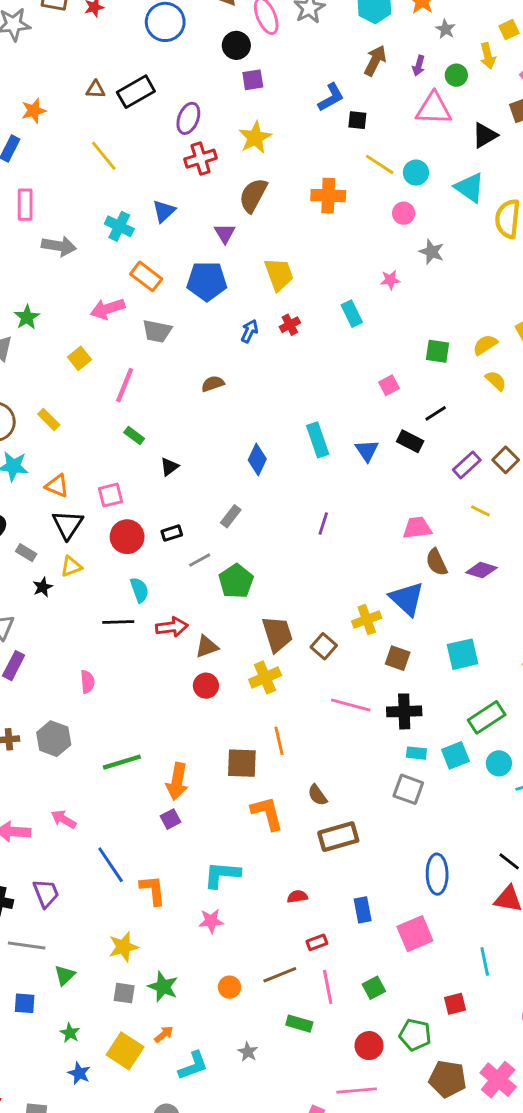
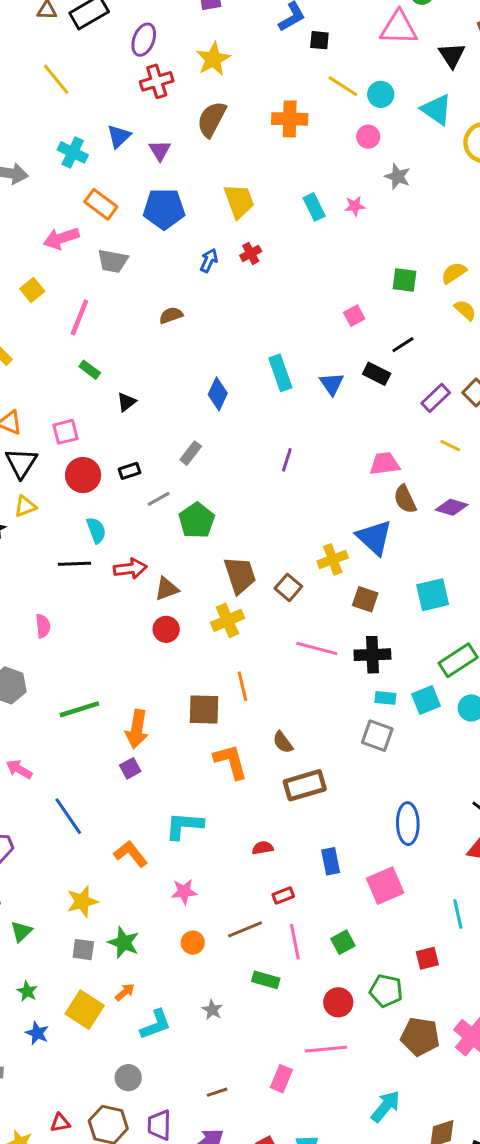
black triangle: (485, 135) -> (452, 55), turned -32
purple triangle: (225, 233) -> (160, 150), moved
cyan rectangle: (352, 314) -> (314, 207), moved
orange L-shape: (153, 890) -> (131, 854), moved, turned -32
pink star: (211, 921) -> (184, 892), moved

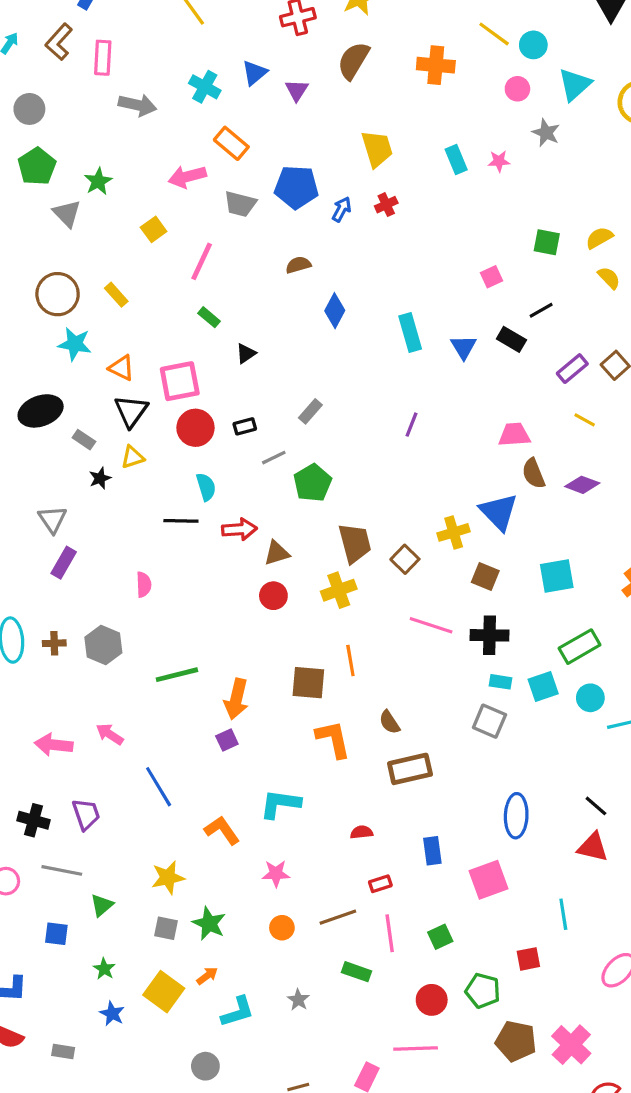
cyan triangle: (437, 110) -> (575, 85), moved, turned 40
blue pentagon: (164, 209) -> (296, 187), moved
blue diamond: (218, 394) -> (335, 311), moved
pink square: (66, 432) -> (180, 381), size x1.5

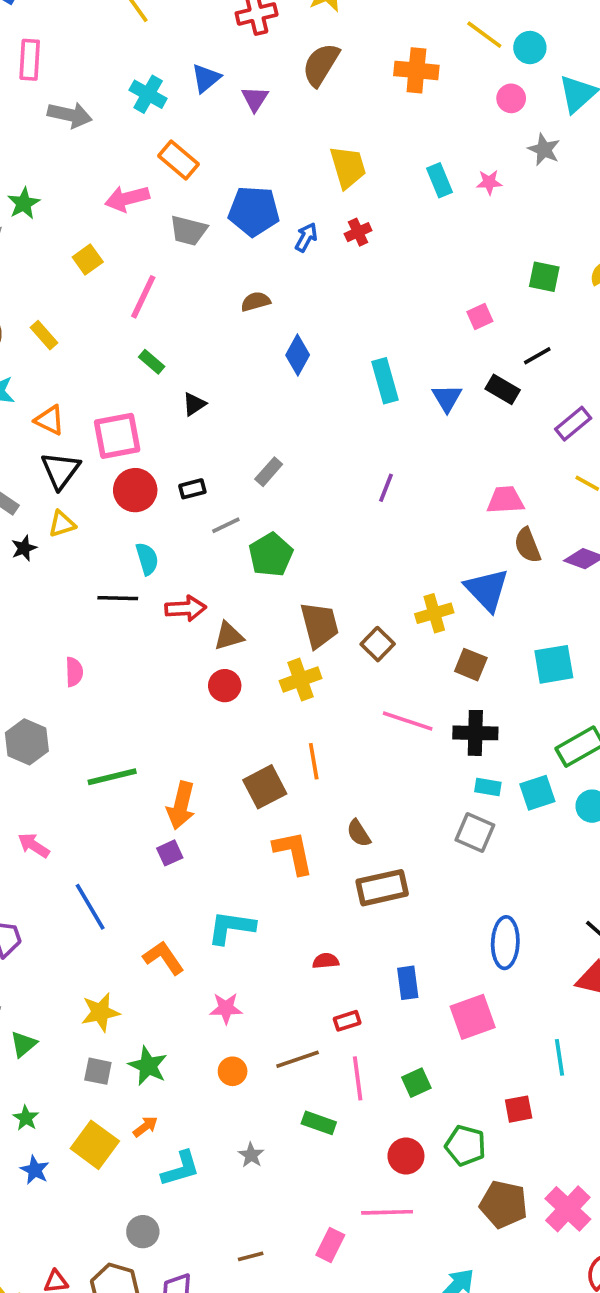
brown square: (308, 683) -> (265, 787), turned -33

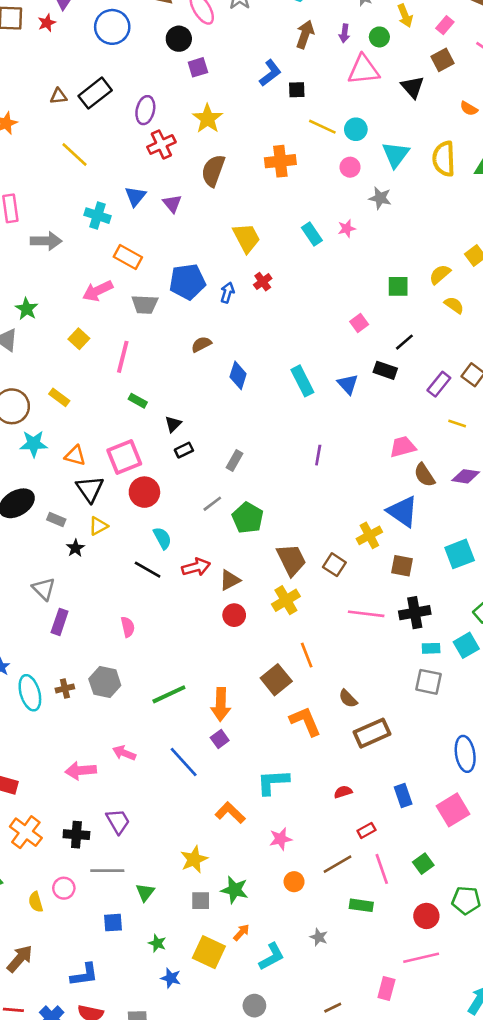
black rectangle: (192, 489) -> (184, 450), moved
black line: (118, 598) -> (148, 570), turned 40
blue line: (90, 907) -> (184, 762), moved

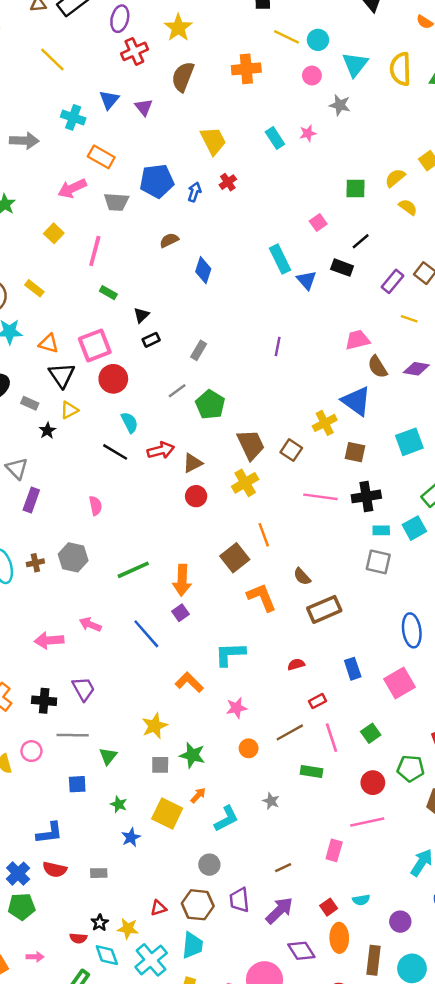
cyan rectangle: (302, 381) -> (280, 259), moved
blue star: (171, 978) -> (131, 837), turned 30

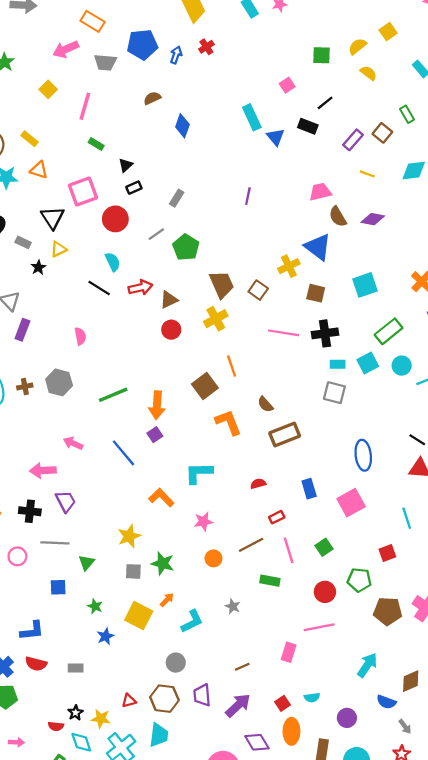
orange triangle: (49, 343) -> (39, 170), moved
red circle: (113, 379) -> (115, 219), moved
pink arrow: (49, 640) -> (43, 470), moved

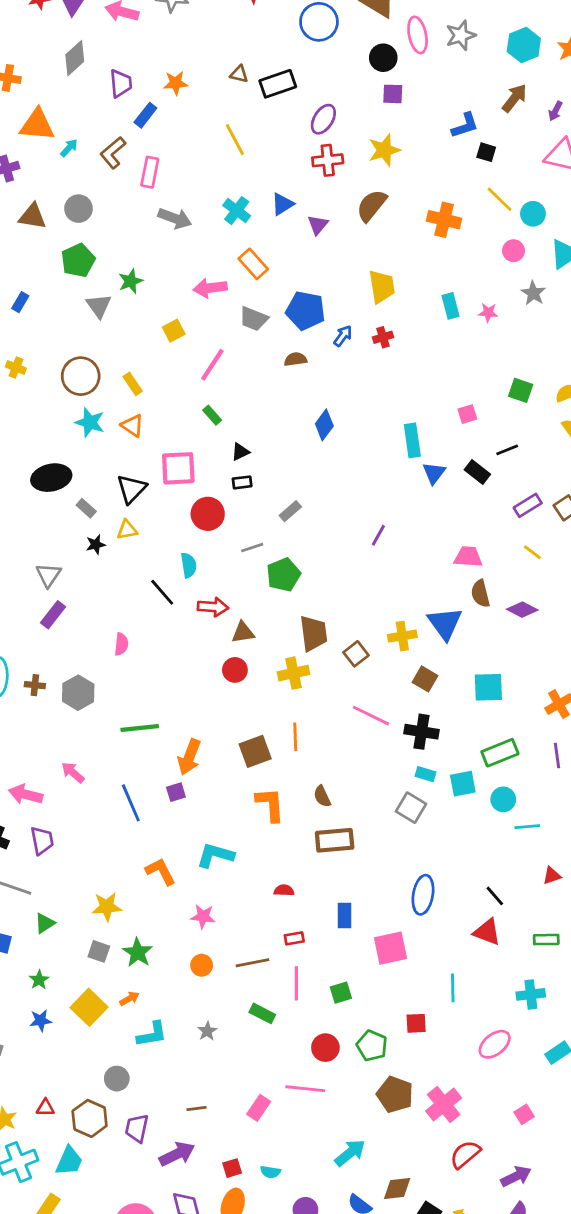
brown semicircle: (152, 98) -> (295, 359), moved

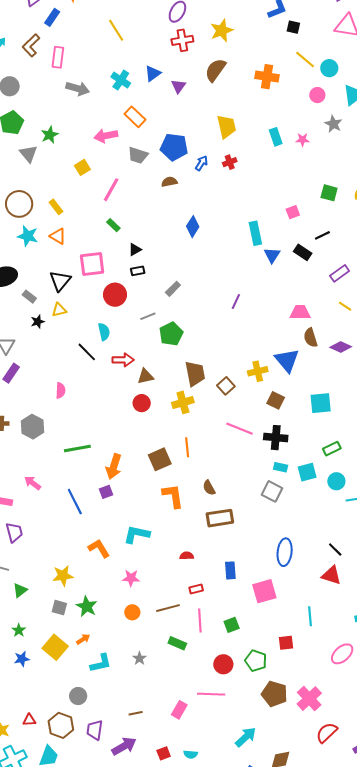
green rectangle: (500, 753) -> (332, 449), size x0.7

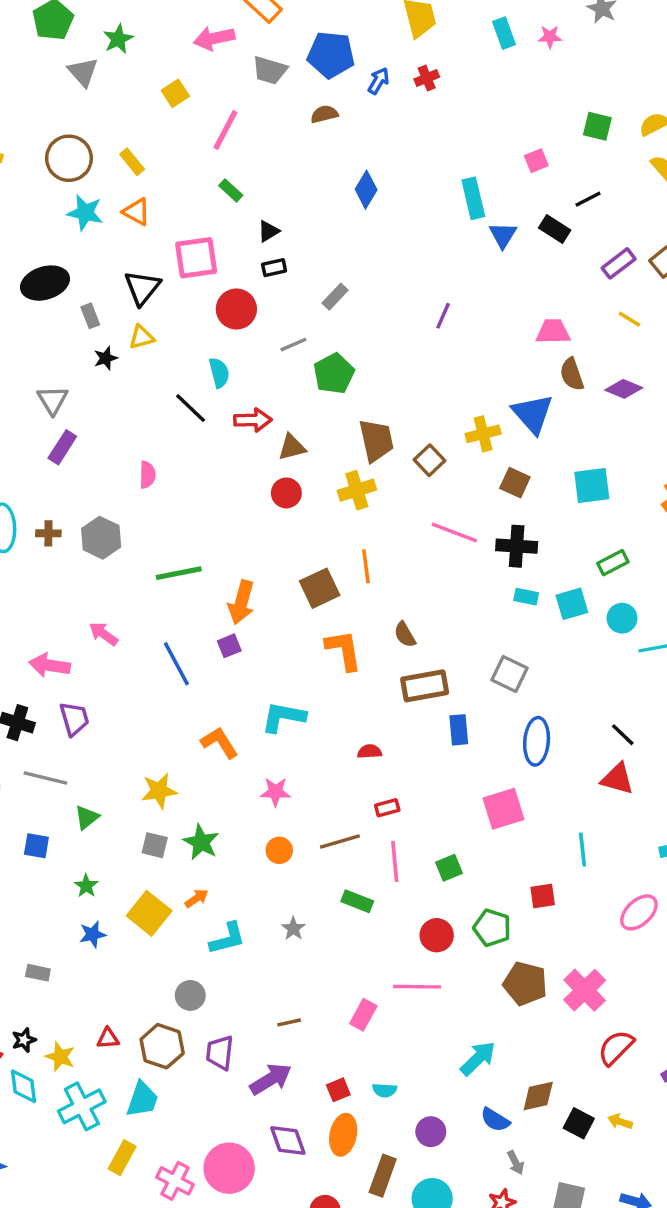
gray rectangle: (29, 297) -> (90, 316), turned 32
gray square: (272, 491) -> (510, 674), moved
blue rectangle: (230, 570) -> (459, 730), moved

